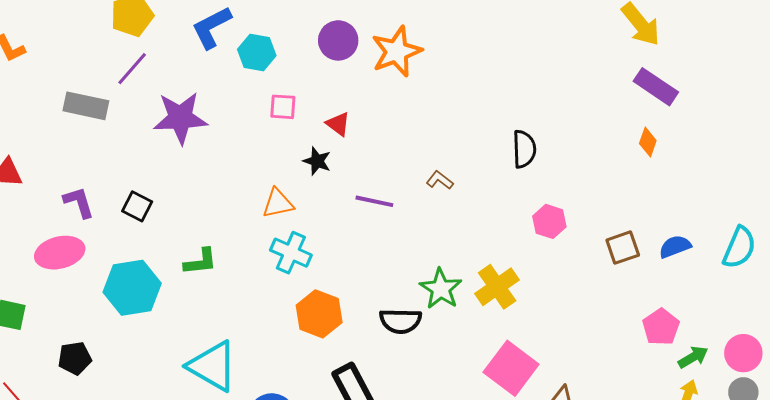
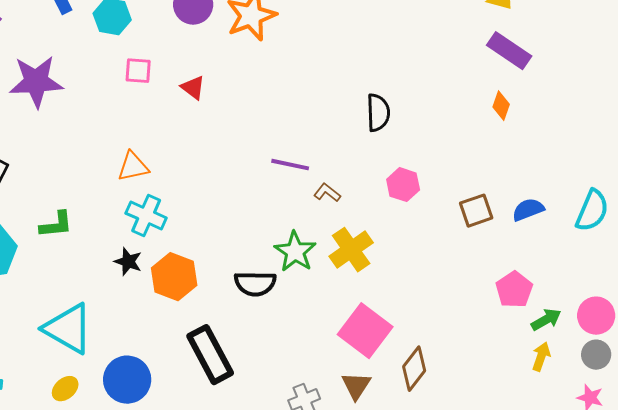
black star: (317, 161) -> (128, 262), moved
brown L-shape: (440, 180) -> (327, 193), moved
purple line: (374, 201) -> (290, 165), moved

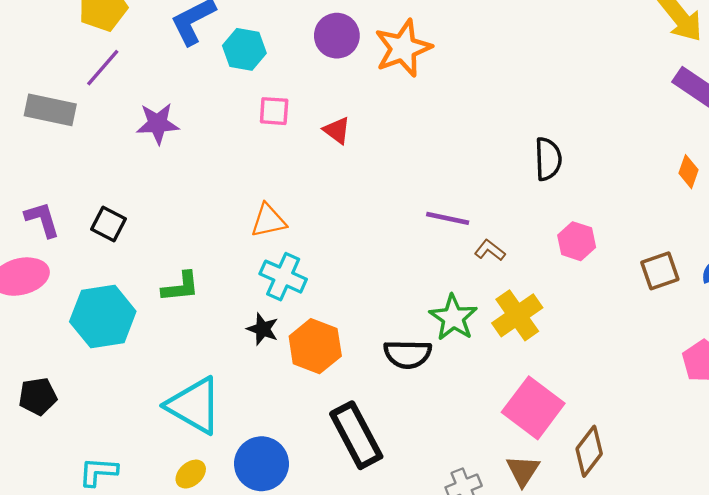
purple star: (36, 82) -> (158, 124), size x0.7
orange diamond: (501, 106) -> (688, 172), moved

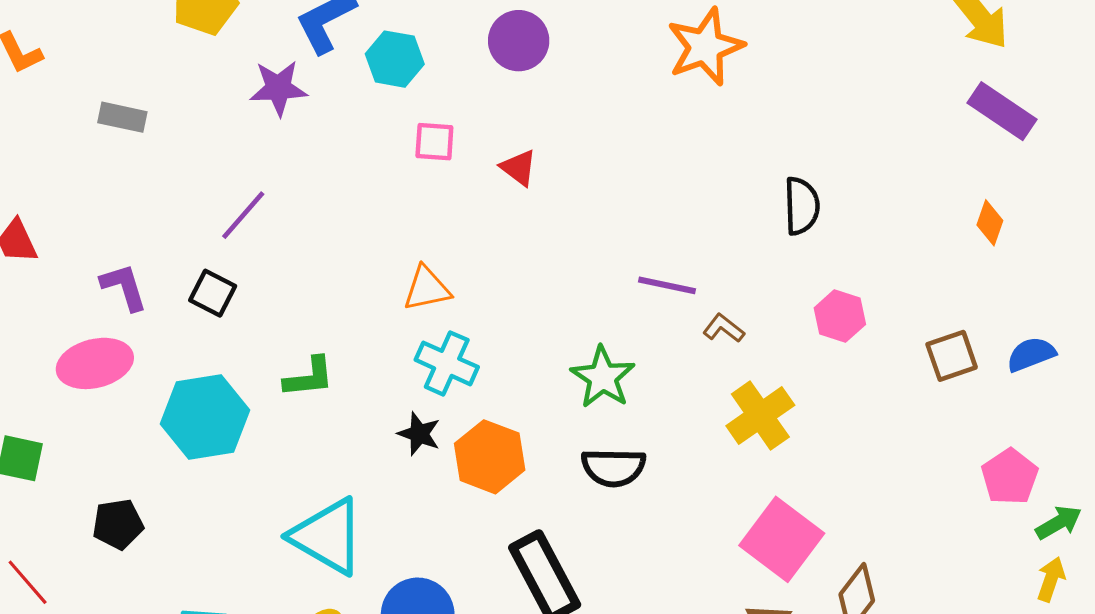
orange star: (403, 48) -> (705, 47), moved
purple line: (103, 68) -> (243, 215), moved
gray rectangle: (50, 110) -> (122, 117), moved, size x0.7
purple star: (158, 124) -> (278, 88), moved
green star: (453, 318) -> (603, 377), moved

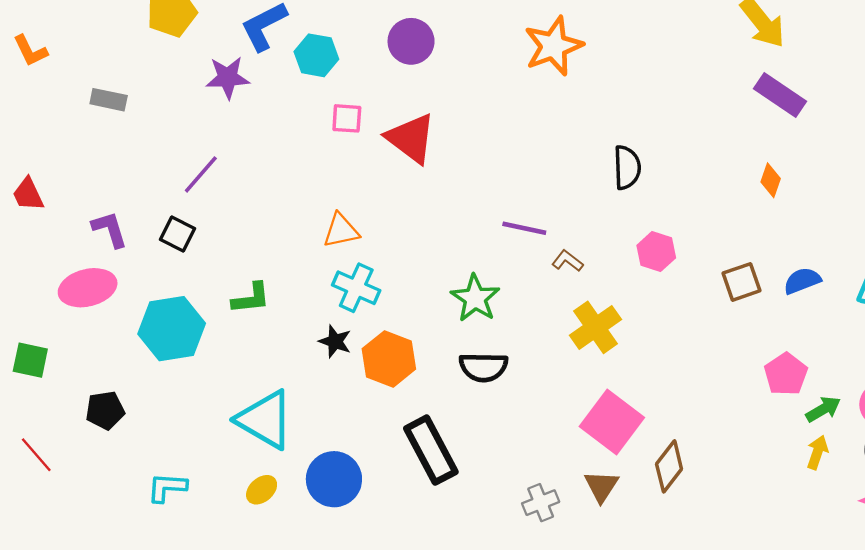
red triangle: (519, 168) -> (411, 138), size x1.8

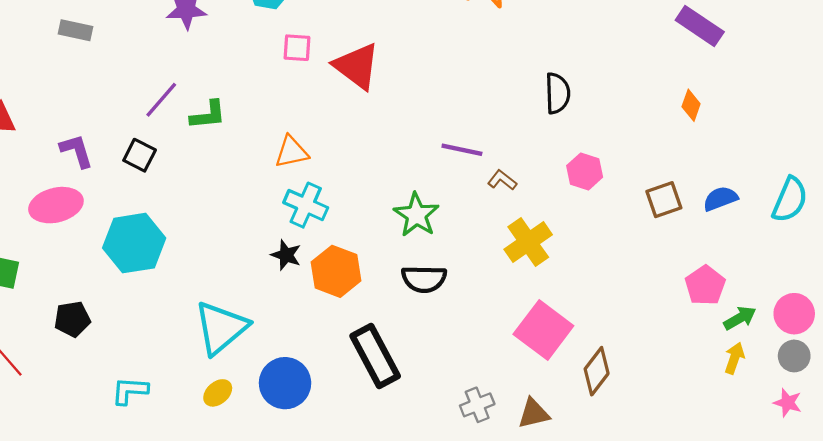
green L-shape: (251, 298) -> (208, 115), moved
cyan triangle: (265, 420) -> (221, 328), turned 50
brown triangle: (601, 486) -> (534, 414), moved, turned 44

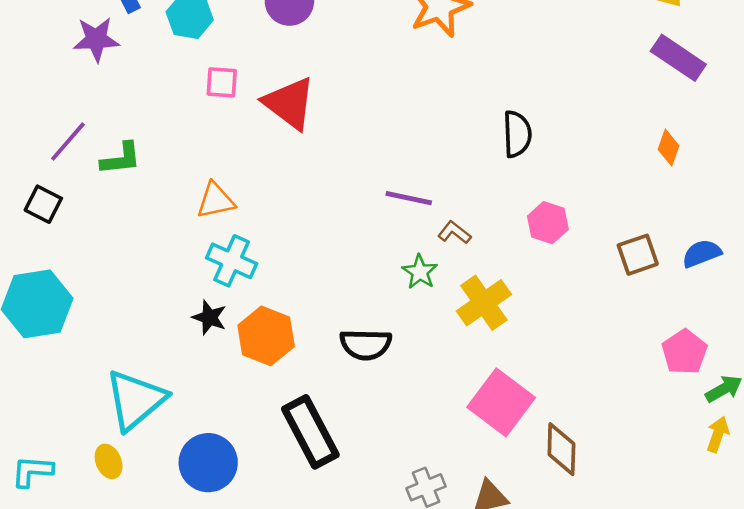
green star: (416, 215) -> (420, 272), moved, size x0.7
brown diamond: (597, 371) -> (561, 449), turned -36
yellow ellipse: (218, 393) -> (109, 461), moved, turned -72

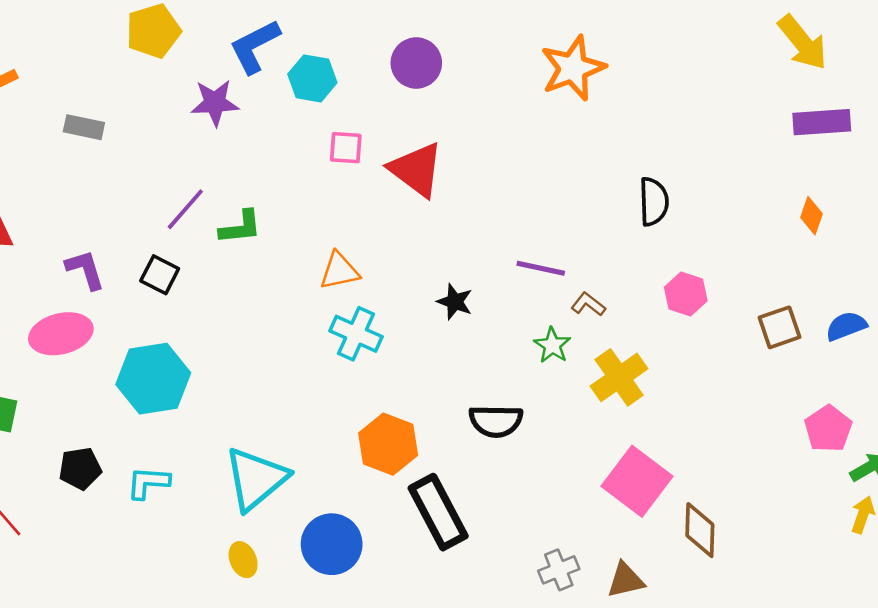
purple rectangle: (678, 58) -> (822, 122), turned -38
black star: (209, 317) -> (455, 302), moved
orange hexagon: (266, 336) -> (388, 444), moved
yellow ellipse: (109, 461) -> (243, 560), moved
cyan L-shape: (32, 471) -> (148, 483), moved

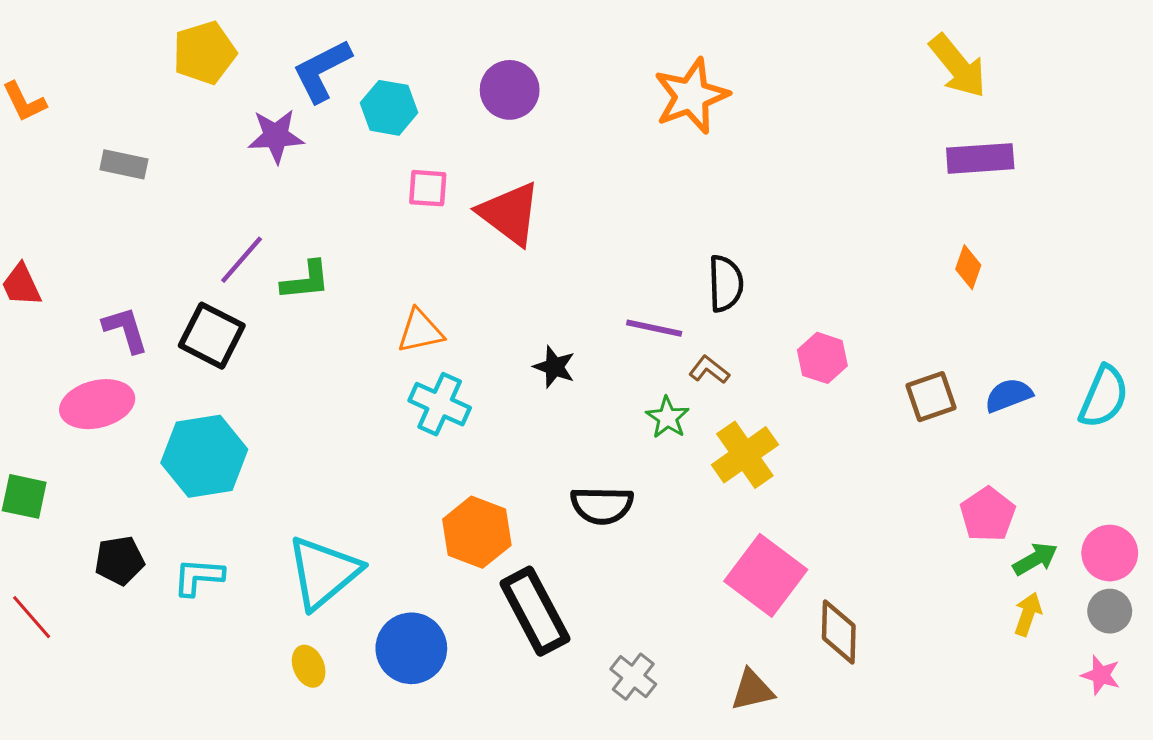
black semicircle: (654, 202) -> (726, 283), moved
black square: (160, 275) -> (212, 336), size x1.4
gray cross: (559, 570) -> (633, 677), moved, turned -30

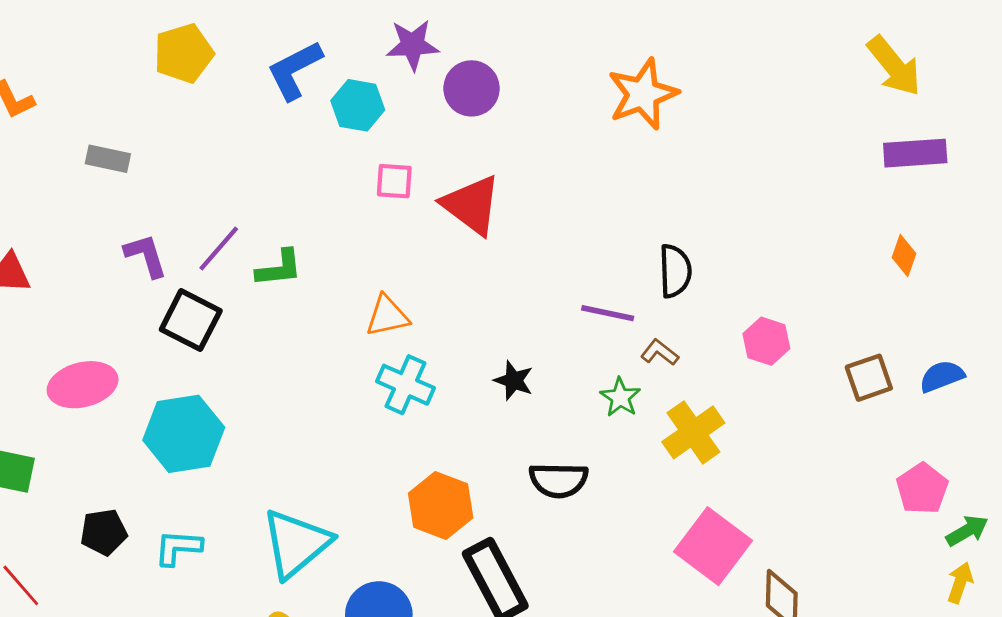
purple star: (276, 136) -> (413, 45), moved
purple L-shape: (125, 330) -> (146, 256), moved
black star: (554, 367) -> (514, 380), moved

